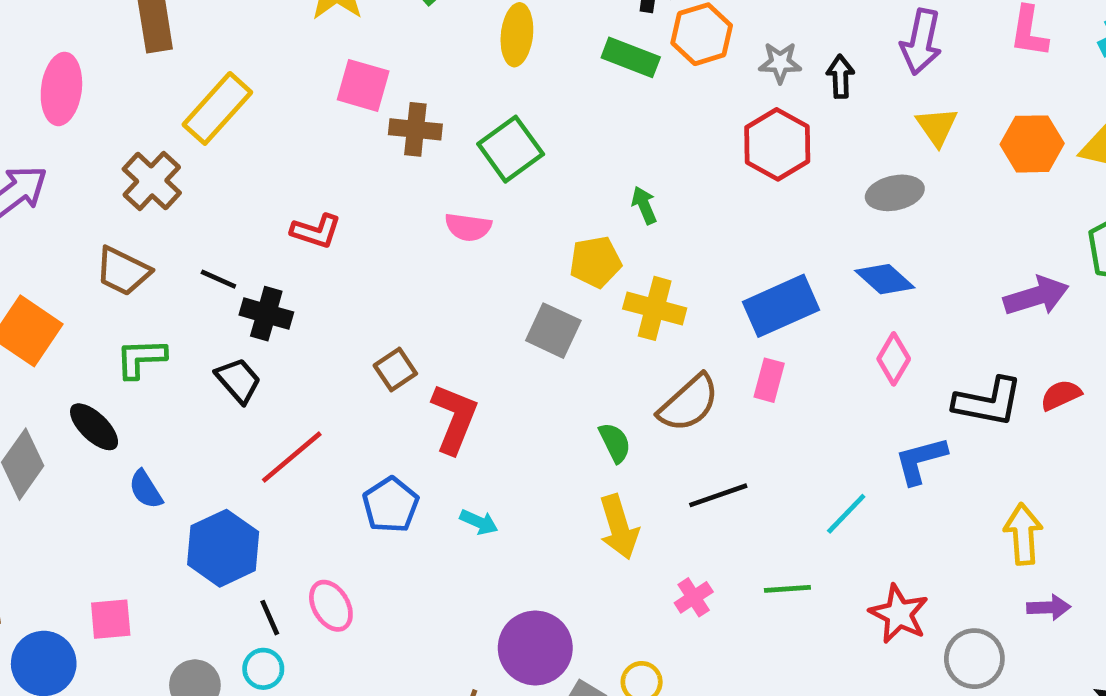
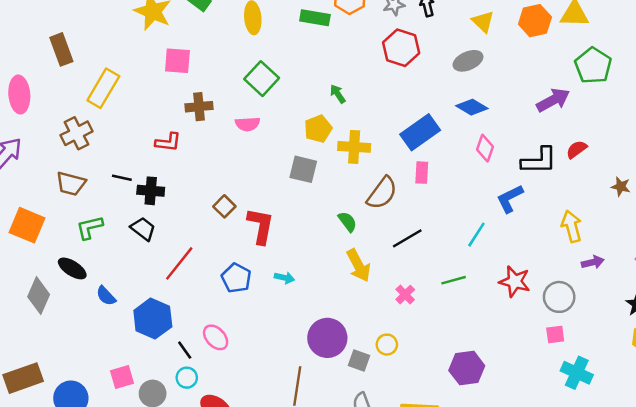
brown cross: (415, 129) -> (199, 107), moved
brown cross: (152, 181) -> (76, 133), turned 32
pink square: (111, 619) -> (122, 377), moved

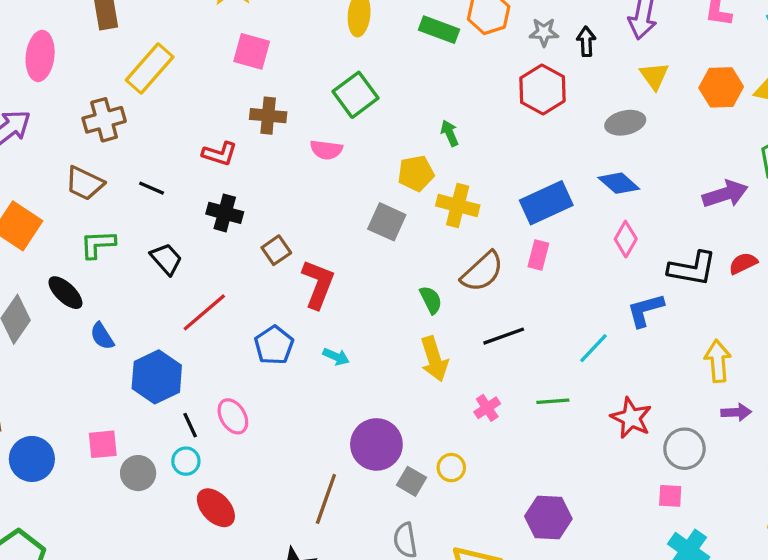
black cross: (151, 191) -> (225, 213), moved

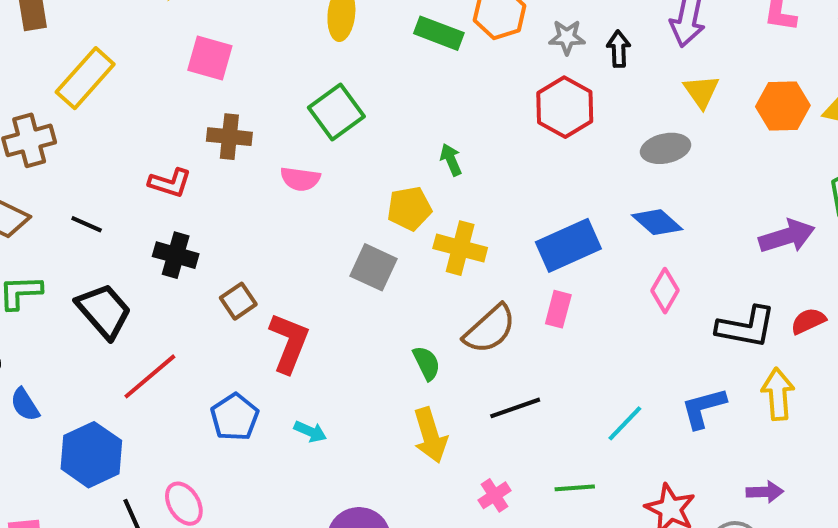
black trapezoid: (166, 259) -> (104, 311), size x1.4
blue L-shape: (645, 310) -> (703, 408), moved
yellow arrow: (718, 361) -> (778, 394), moved
purple arrow: (736, 412) -> (765, 492), moved

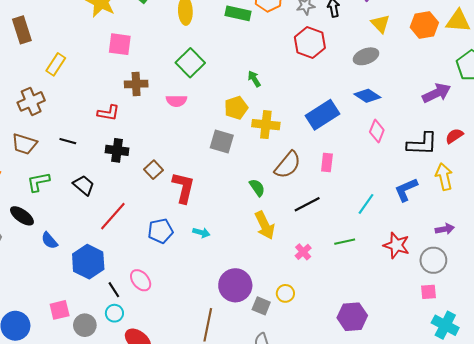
yellow rectangle: (85, 78) -> (56, 64), size x0.7
pink rectangle: (558, 309) -> (327, 162), moved
black trapezoid: (104, 311) -> (84, 185), size x0.7
blue pentagon: (235, 417) -> (161, 231), turned 30

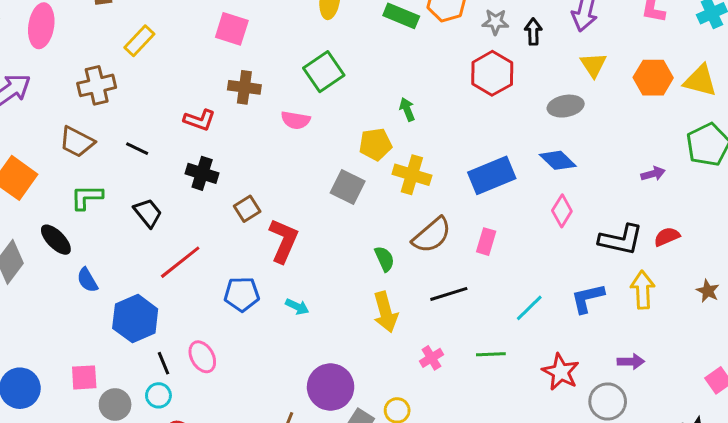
purple arrow: (437, 93) -> (653, 174), size x0.6

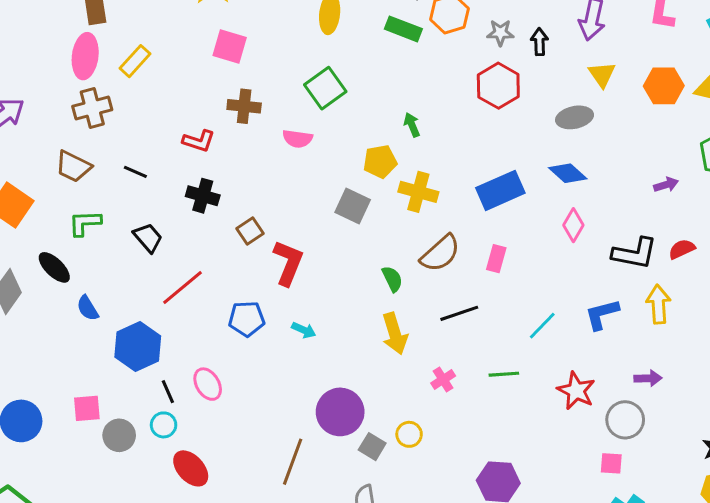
pink ellipse: (41, 26) -> (85, 56), moved

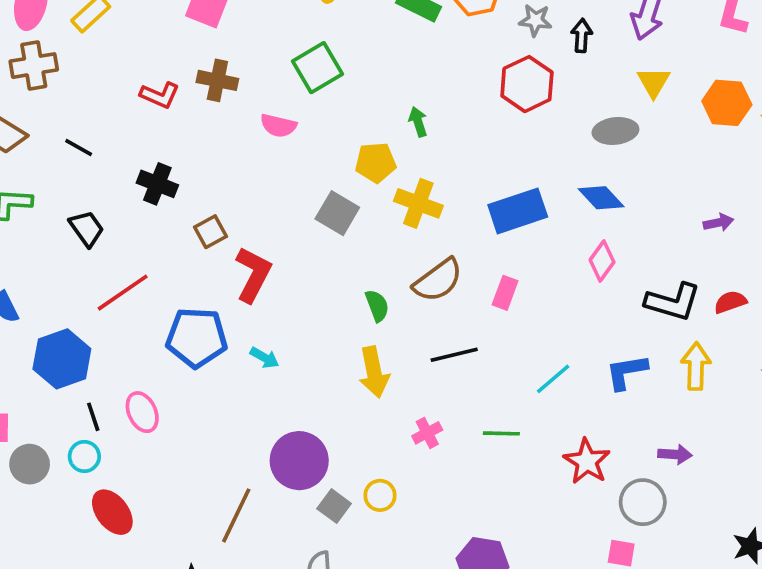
red L-shape: (199, 141) -> (160, 95), moved
blue pentagon: (247, 319) -> (197, 338), size x1.4

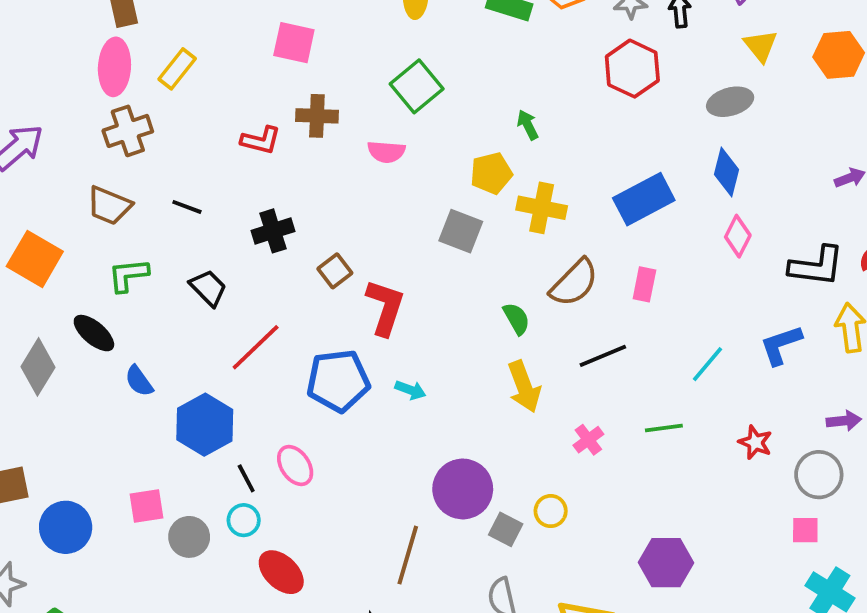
black cross: (157, 184) -> (273, 231), turned -30
blue diamond: (601, 198) -> (726, 172), turned 66
red star: (587, 461) -> (755, 442), size x0.7

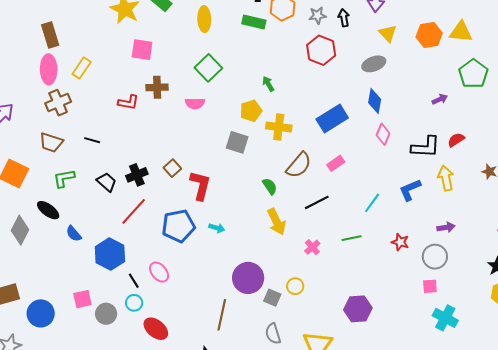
black cross: (273, 231) -> (137, 175), moved
pink rectangle: (644, 284) -> (336, 163), turned 48

